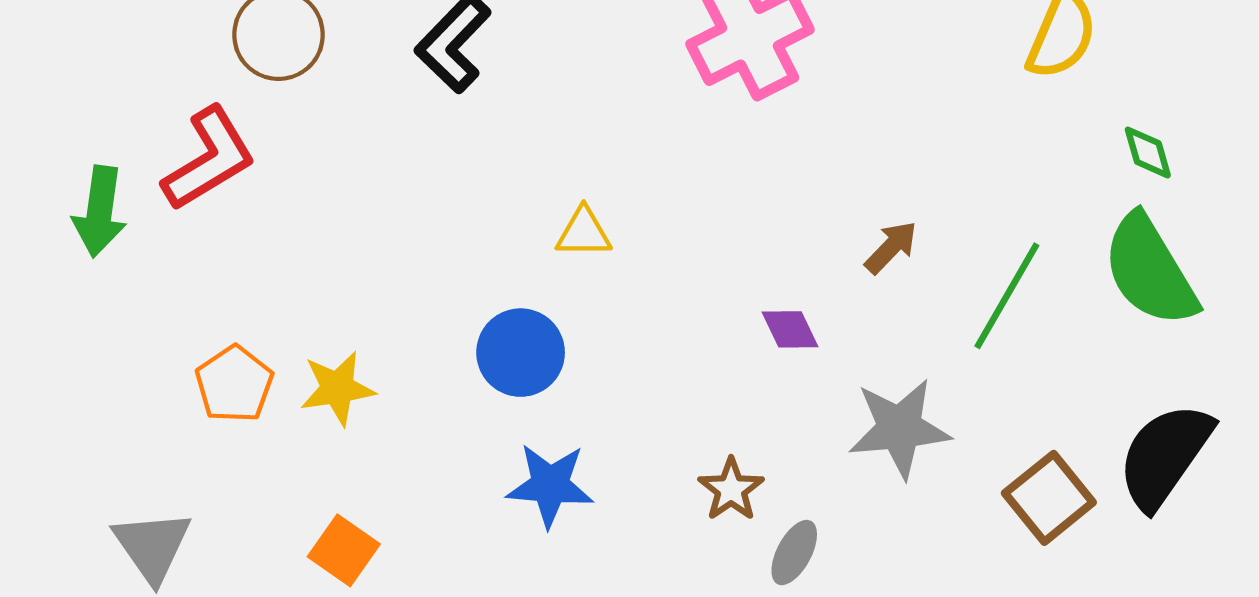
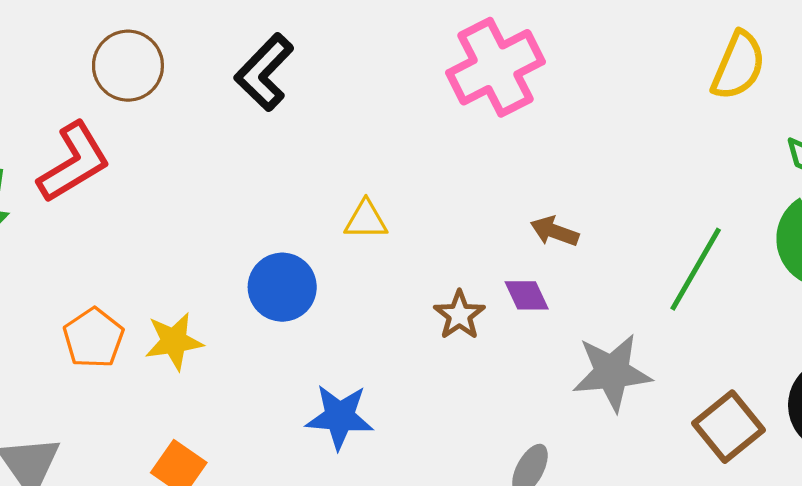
brown arrow: (891, 247) -> (555, 231), moved, turned -114
blue circle: (521, 353) -> (282, 287), moved
brown star: (731, 489) -> (459, 315), moved

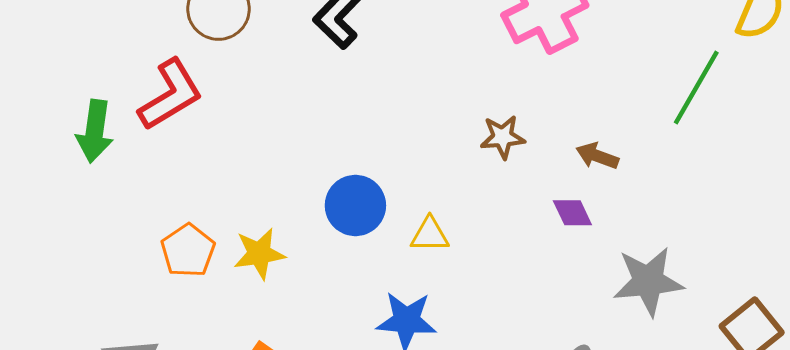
yellow triangle: (366, 220) -> (430, 235), moved
green line: (696, 269) -> (696, 87), moved
brown star: (459, 315) -> (503, 137), moved, turned 30

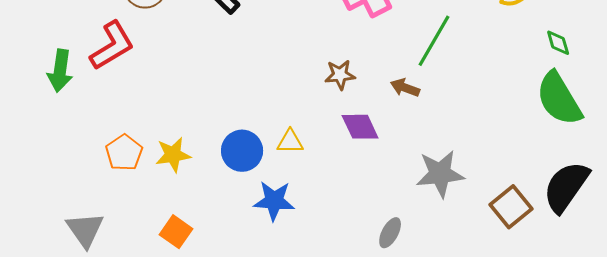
green line: (696, 87) -> (434, 41), moved
blue circle: (355, 205) -> (242, 151), moved
purple diamond: (572, 213) -> (360, 127), moved, size x1.4

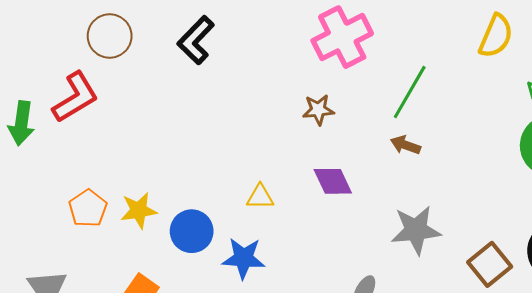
brown star: (340, 75) -> (318, 110), moved
brown arrow: (405, 88) -> (406, 145), moved
blue circle: (242, 151) -> (192, 231), moved

